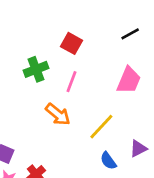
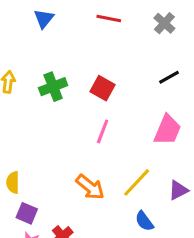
green cross: (36, 69) -> (53, 87), moved
orange arrow: (58, 114) -> (90, 187), moved
purple triangle: (138, 148) -> (178, 190), moved

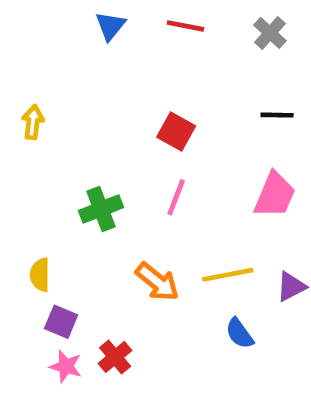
blue triangle: (44, 19) -> (110, 26), moved
black line: (169, 77) -> (277, 115), turned 30
green cross: (53, 87) -> (101, 209), moved
yellow line: (137, 182) -> (228, 275), turned 36

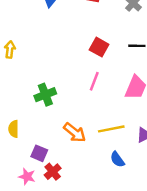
red square: (176, 132) -> (99, 47), moved
pink line: (176, 197) -> (94, 81), moved
purple square: (61, 322) -> (39, 153), moved

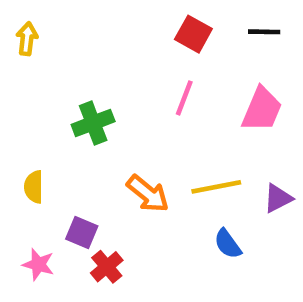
pink star: (27, 177) -> (38, 264), moved

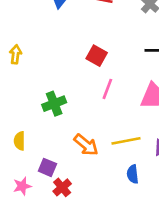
red square: (193, 34) -> (97, 56), moved
blue semicircle: (228, 244) -> (133, 174), turned 30
pink star: (38, 264) -> (22, 186), turned -30

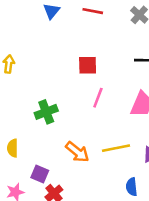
red square: (97, 56) -> (88, 65), turned -30
blue semicircle: (133, 174) -> (132, 187), moved

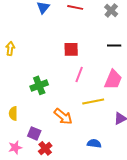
yellow line: (116, 148) -> (93, 101), moved
blue semicircle: (132, 187) -> (94, 143), moved, turned 104

